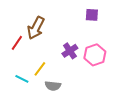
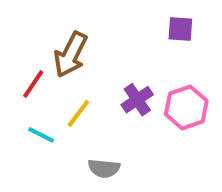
yellow line: (40, 69) -> (78, 113), moved
cyan line: (22, 79) -> (41, 135), moved

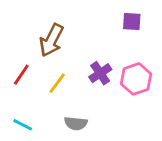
red line: (33, 84) -> (21, 75), moved
cyan line: (41, 135) -> (23, 125), moved

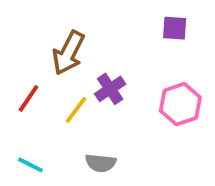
purple cross: (100, 73) -> (110, 89), moved

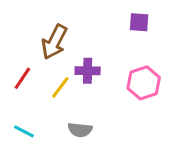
purple cross: (110, 89) -> (88, 71), turned 35

